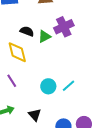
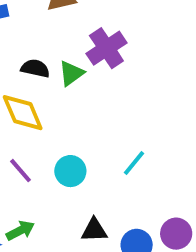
cyan circle: (48, 86) -> (70, 171), moved
black triangle: (35, 115) -> (94, 230), moved, turned -40

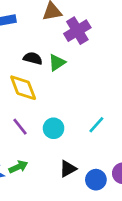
purple cross: (106, 48) -> (77, 31), moved
black triangle: (94, 230) -> (68, 169), turned -30

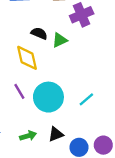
cyan circle: (54, 128) -> (48, 97), size x1.6
green arrow: (18, 167) -> (28, 136), moved

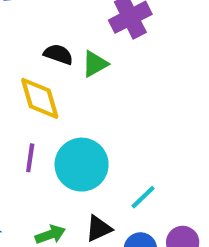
purple line: (19, 91) -> (30, 158), turned 42
cyan line: (86, 99) -> (143, 197), moved

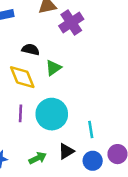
green triangle: (95, 64) -> (53, 68), moved
cyan line: (143, 197) -> (91, 130), turned -49

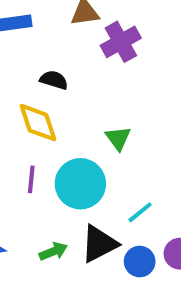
green triangle: (53, 68) -> (118, 138), moved, turned -35
cyan line: (91, 130) -> (140, 212), turned 56
black triangle: (66, 151) -> (99, 244), size x1.5

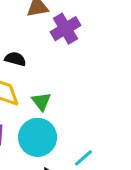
green triangle: (118, 138) -> (41, 101), moved

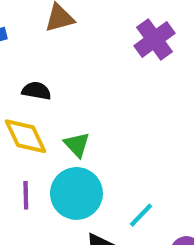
purple cross: (65, 29) -> (155, 39), moved

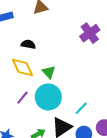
purple cross: (155, 39) -> (90, 33), moved
purple line: (26, 195) -> (22, 98), turned 40

